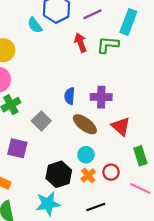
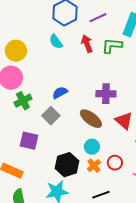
cyan semicircle: (35, 25) -> (56, 42), moved
blue semicircle: (70, 96) -> (60, 93), moved, turned 56

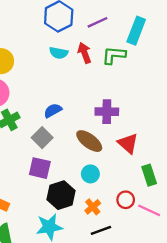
cyan semicircle: (56, 42) -> (59, 53), moved, turned -42
purple square: (29, 141) -> (40, 168), moved
red circle: (115, 163) -> (126, 200), moved
orange cross: (94, 166) -> (93, 207), moved

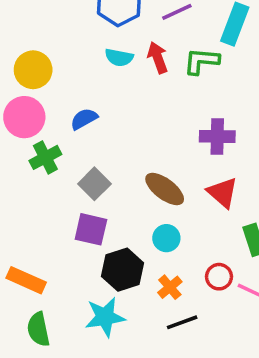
blue semicircle: (53, 110) -> (84, 119), moved
purple cross: (107, 112) -> (217, 136), moved

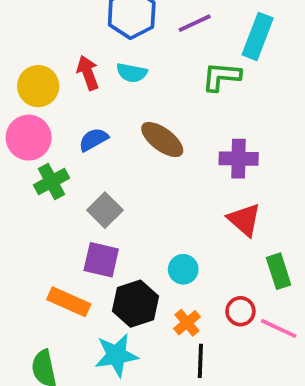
red arrow: (158, 57) -> (88, 73), moved
brown ellipse: (165, 189) -> (162, 140), moved
orange rectangle: (26, 280) -> (69, 302), moved
black line: (182, 322) -> (200, 361), turned -68

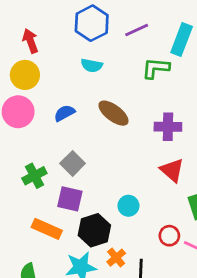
red arrow: (88, 73) -> (30, 41), moved
green cross: (52, 181) -> (34, 176), moved
orange cross: (187, 323) -> (116, 258), moved

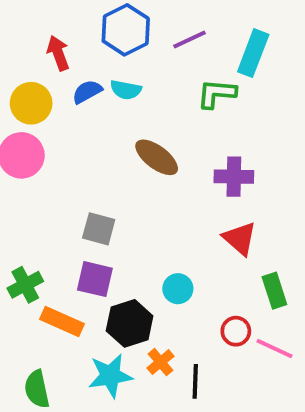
red arrow: (30, 41) -> (58, 53), moved
blue semicircle: (64, 113) -> (87, 92), moved
gray square: (73, 163) -> (99, 229), turned -30
green cross: (34, 176) -> (25, 285), moved

